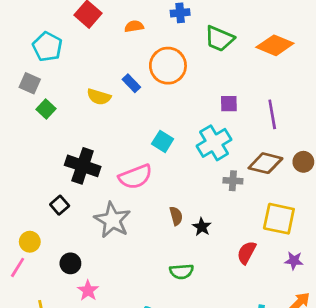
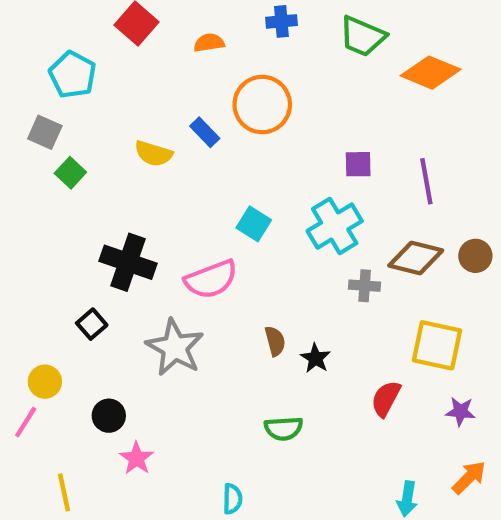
green trapezoid: (219, 39) -> (362, 36), moved

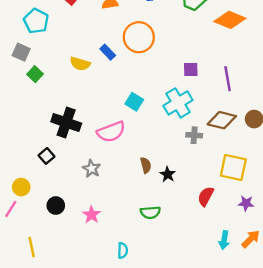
gray star: (175, 347) -> (92, 169), size x0.6
pink star: (136, 458) -> (92, 215), moved
cyan arrow: (407, 499) -> (224, 240), moved

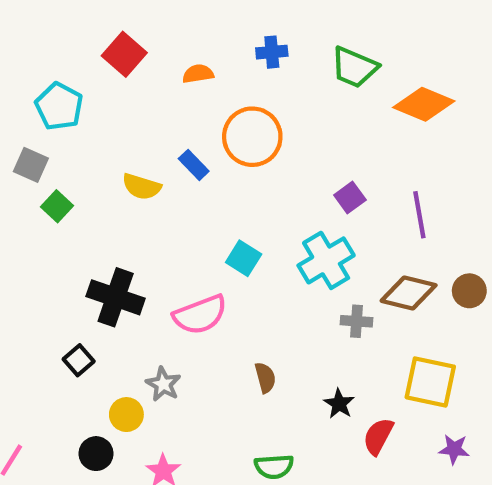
purple square: (191, 69) -> (350, 197), turned -35
black star: (168, 174) -> (339, 404), moved
yellow circle: (21, 187) -> (126, 415), moved

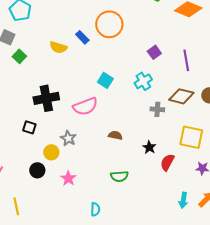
cyan cross: (326, 260) -> (143, 81), size x0.7
black cross: (116, 297) -> (46, 98), turned -30
black square: (79, 360) -> (29, 127), turned -32
brown semicircle: (265, 378) -> (115, 135), turned -64

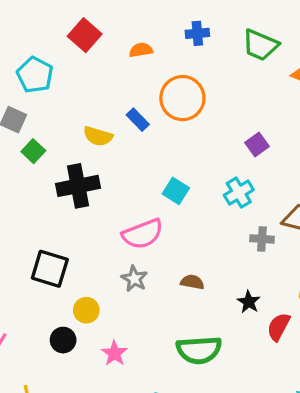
black cross: (46, 98) -> (78, 186), moved
black square: (29, 127) -> (50, 269), size x1.6
gray star: (68, 138) -> (134, 279), moved
green semicircle: (119, 176) -> (199, 350), size x1.5

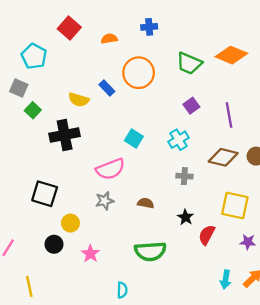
green trapezoid: (260, 45) -> (189, 63), moved
gray cross: (262, 239) -> (184, 176), moved
gray star: (134, 279) -> (105, 201), turned 30

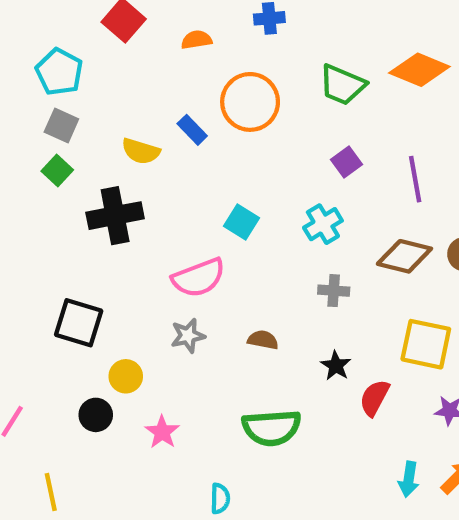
gray square: (19, 88) -> (61, 126), moved

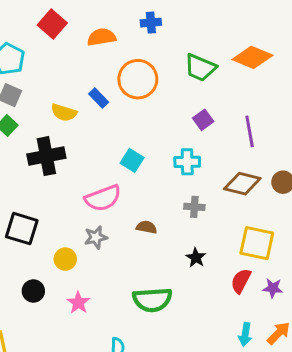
orange semicircle: (196, 40) -> (102, 37), size x1.4
cyan cross: (323, 224) -> (187, 162), turned 30
brown semicircle: (263, 340) -> (147, 227), moved
yellow circle: (126, 376) -> (65, 259), moved
red semicircle: (374, 398) -> (241, 281), moved

